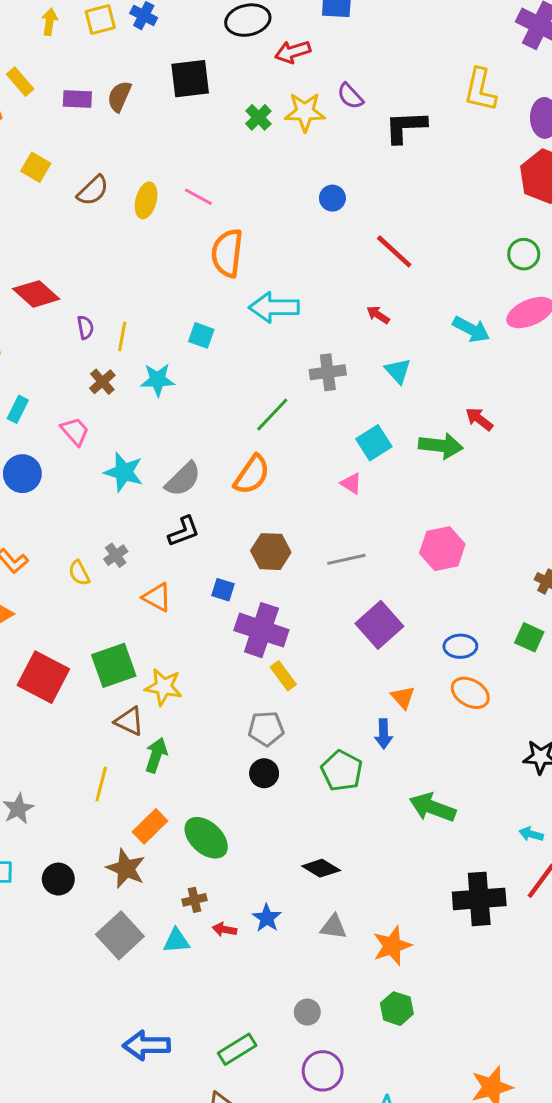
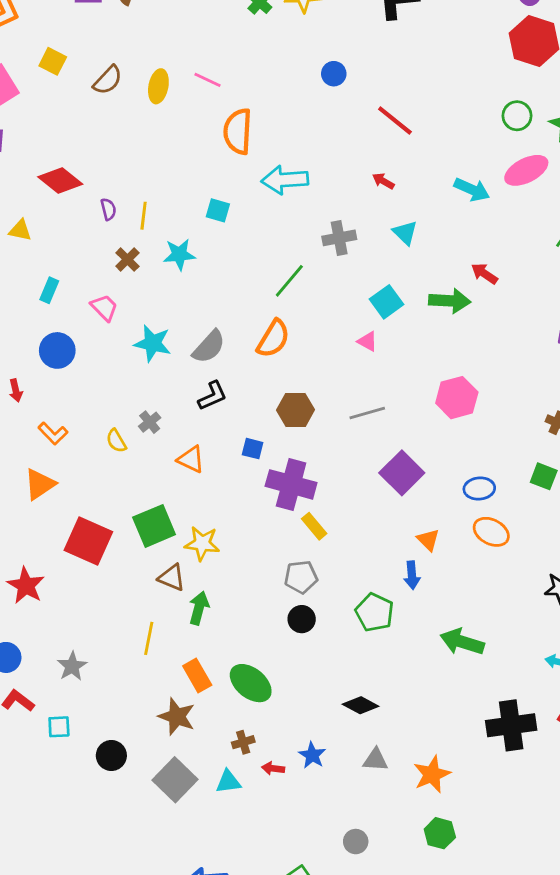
orange rectangle: (150, 826) -> (197, 676), turned -72
black circle: (58, 879) -> (111, 756), moved

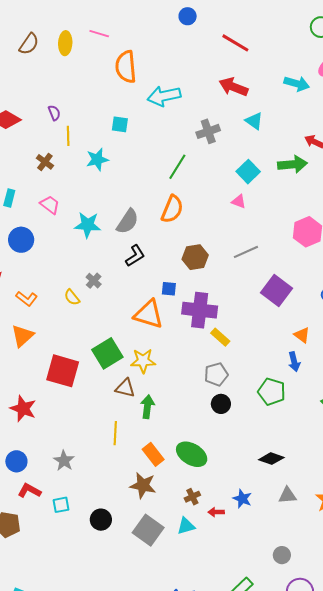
red arrow: (383, 181) -> (233, 87), size x1.8
purple semicircle: (108, 209) -> (54, 113), moved
brown cross: (127, 260) -> (45, 162), moved
orange triangle: (191, 459) -> (149, 314), moved, size x1.5

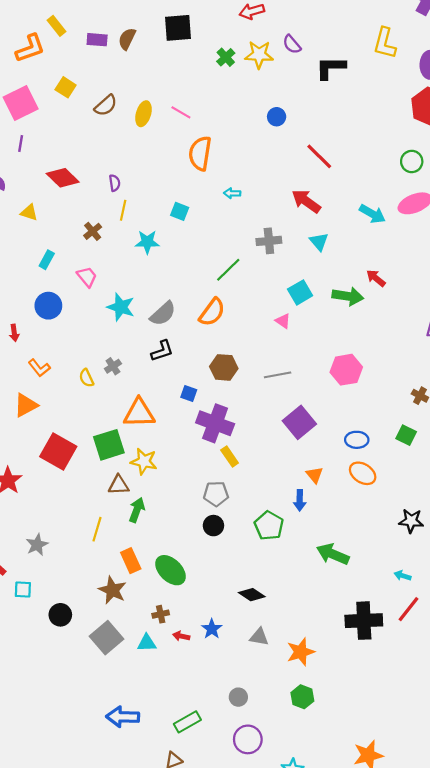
cyan arrow: (164, 96) -> (232, 193), size x0.5
orange triangle: (149, 314) -> (139, 413), moved, turned -32
brown triangle: (125, 388) -> (119, 485), turned -30

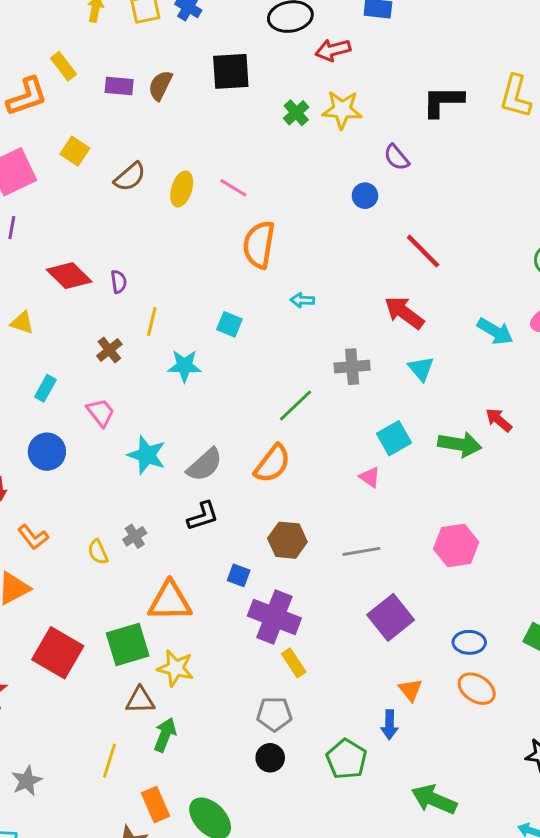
purple semicircle: (292, 44) -> (396, 157), moved
black L-shape: (331, 68) -> (443, 101), moved
purple semicircle: (115, 183) -> (119, 282), moved

